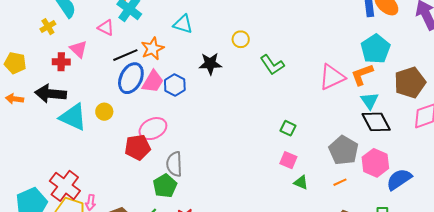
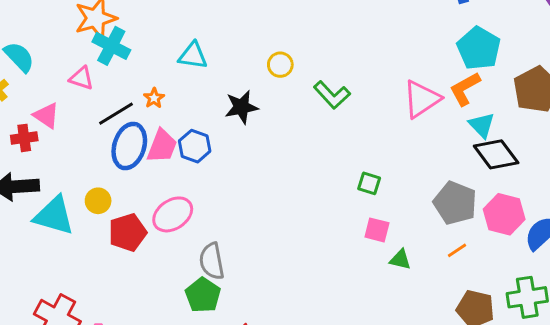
orange star: (153, 49) -> (154, 98), size x0.6
red pentagon: (138, 147) -> (128, 232), moved

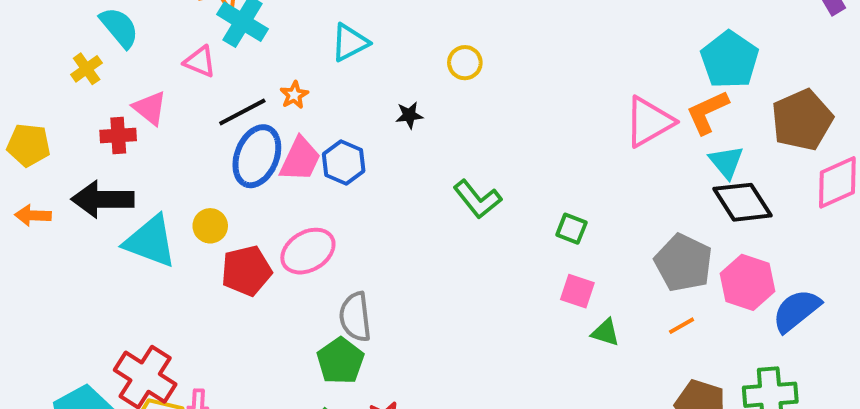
cyan triangle: (193, 56) -> (350, 42), turned -40
green L-shape: (332, 95) -> (477, 199), moved
black star: (241, 107) -> (409, 115), size x0.6

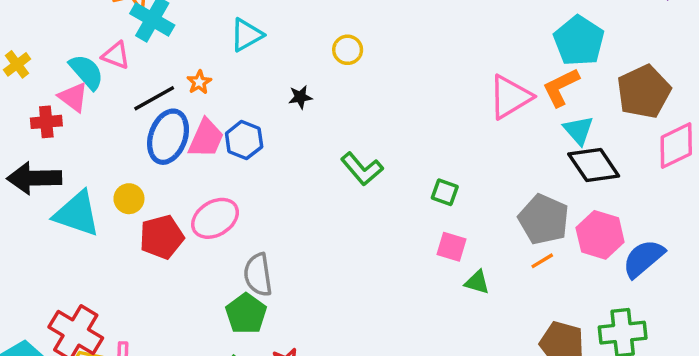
cyan semicircle: (119, 27) -> (86, 72), moved
orange line: (682, 326) -> (542, 261), moved

